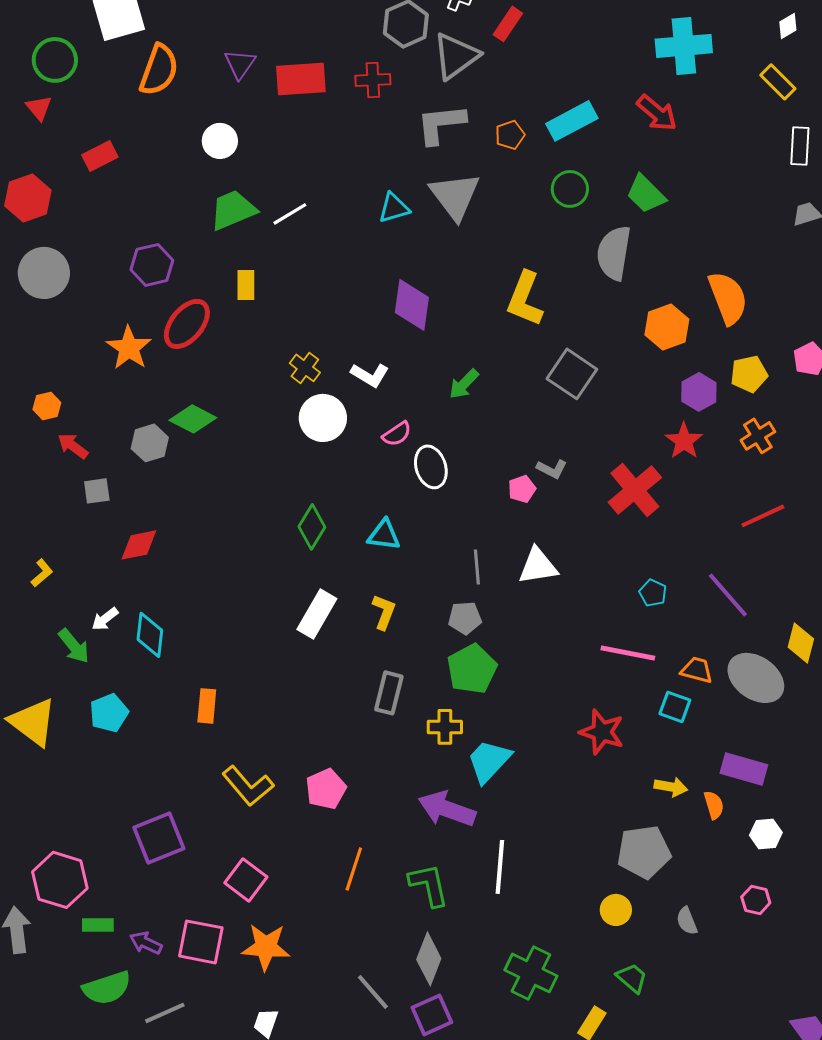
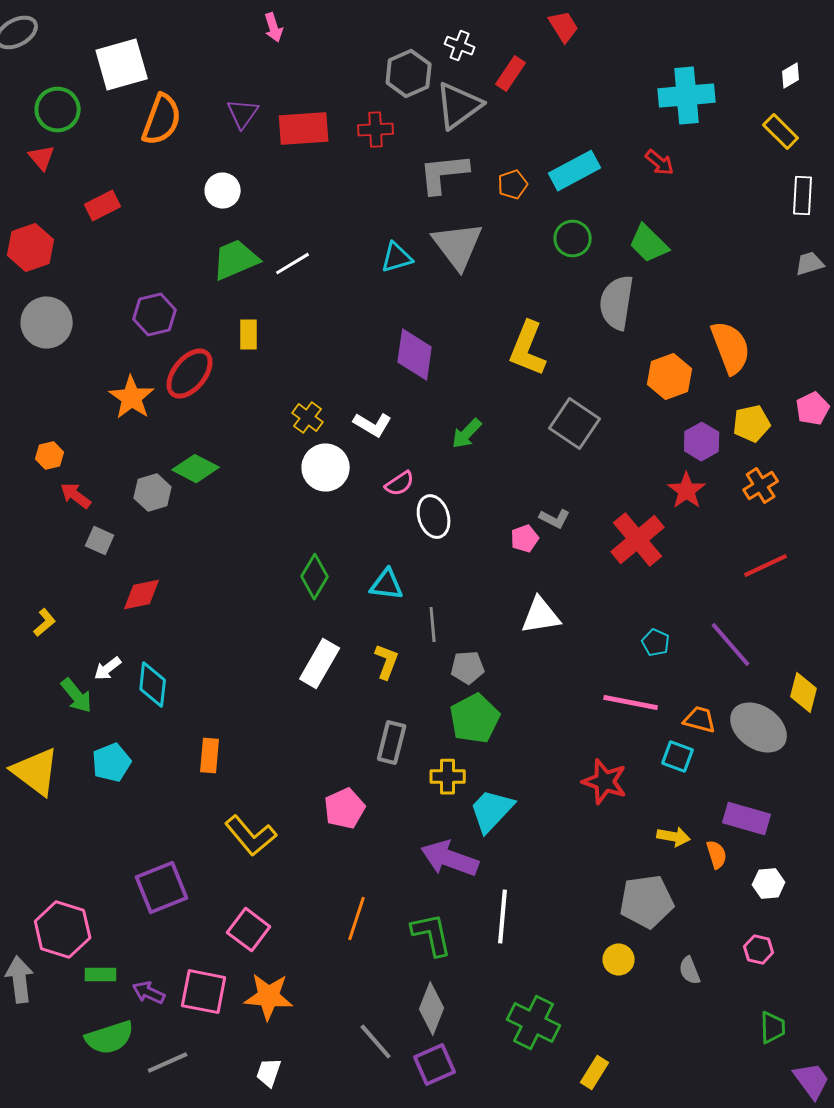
red arrow: (657, 113) -> (660, 163), size x0.7
gray square: (97, 491) -> (100, 541), turned 32
gray line: (477, 567) -> (433, 625), moved
pink pentagon: (326, 789) -> (345, 809), moved
green trapezoid: (632, 978) -> (773, 1028), moved, turned 48

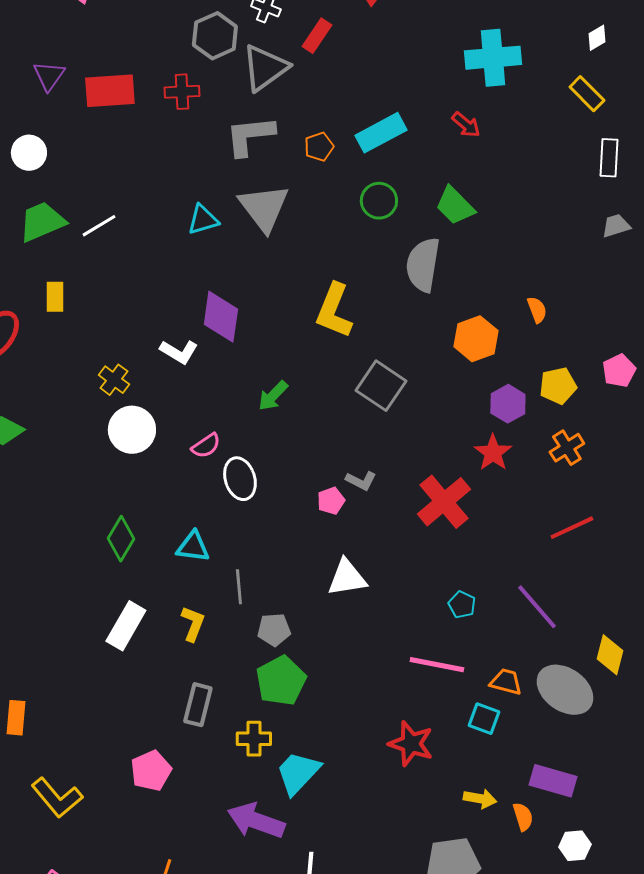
orange semicircle: (731, 348) -> (537, 310), size x0.5
white L-shape: (373, 425) -> (179, 352), moved

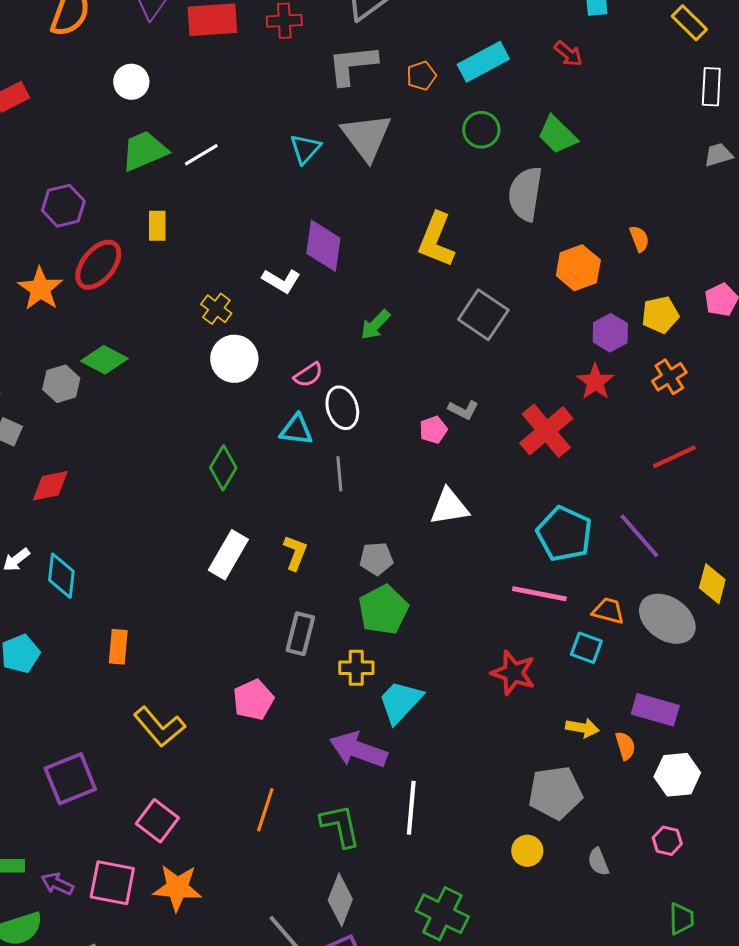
cyan triangle: (203, 220) -> (305, 149), turned -32
cyan triangle: (193, 547) -> (296, 430), moved
gray line: (239, 587) -> (339, 474), moved
cyan pentagon: (462, 605) -> (564, 534), size x2.0
white hexagon: (575, 846) -> (677, 775), size x1.4

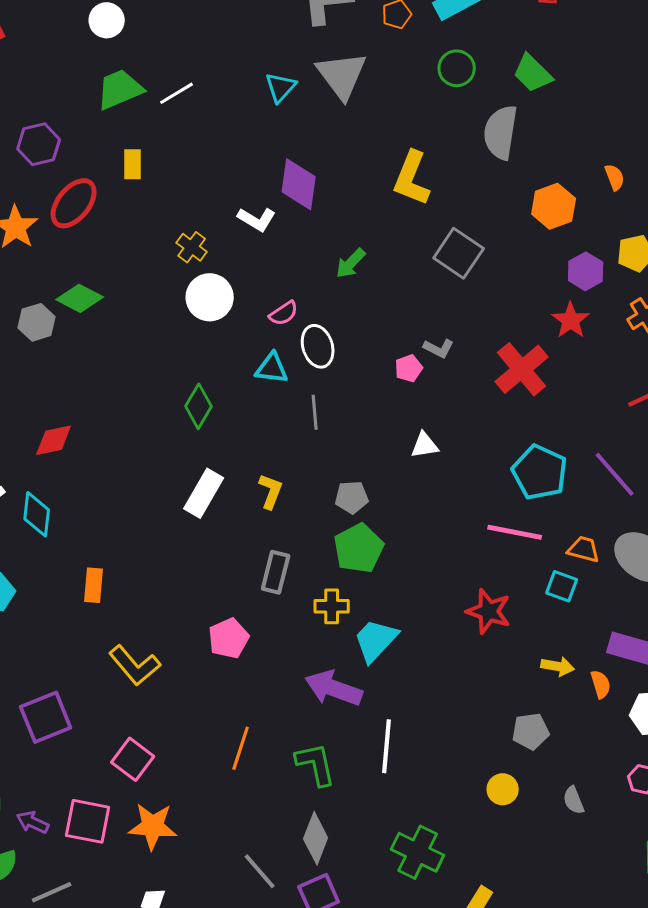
red diamond: (50, 486) -> (54, 440), moved
white triangle: (449, 507) -> (425, 445), size x0.7
gray pentagon: (555, 793) -> (531, 731), size x0.7

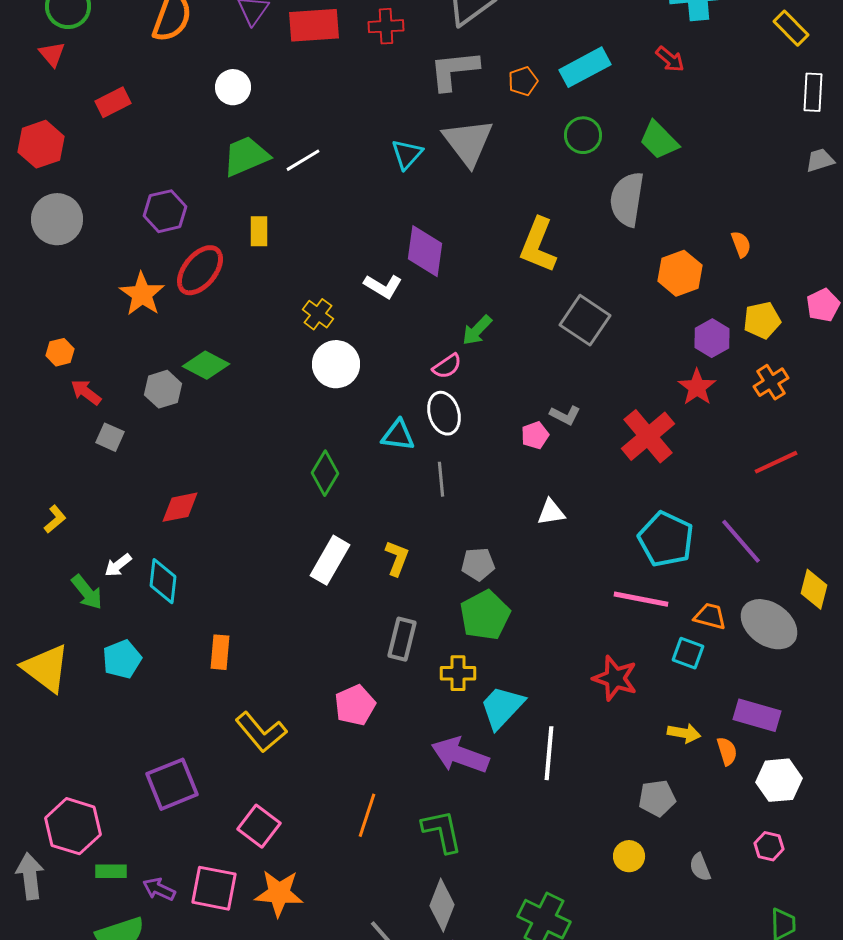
pink semicircle: (284, 313) -> (447, 366), moved
white line: (387, 746) -> (549, 753), moved

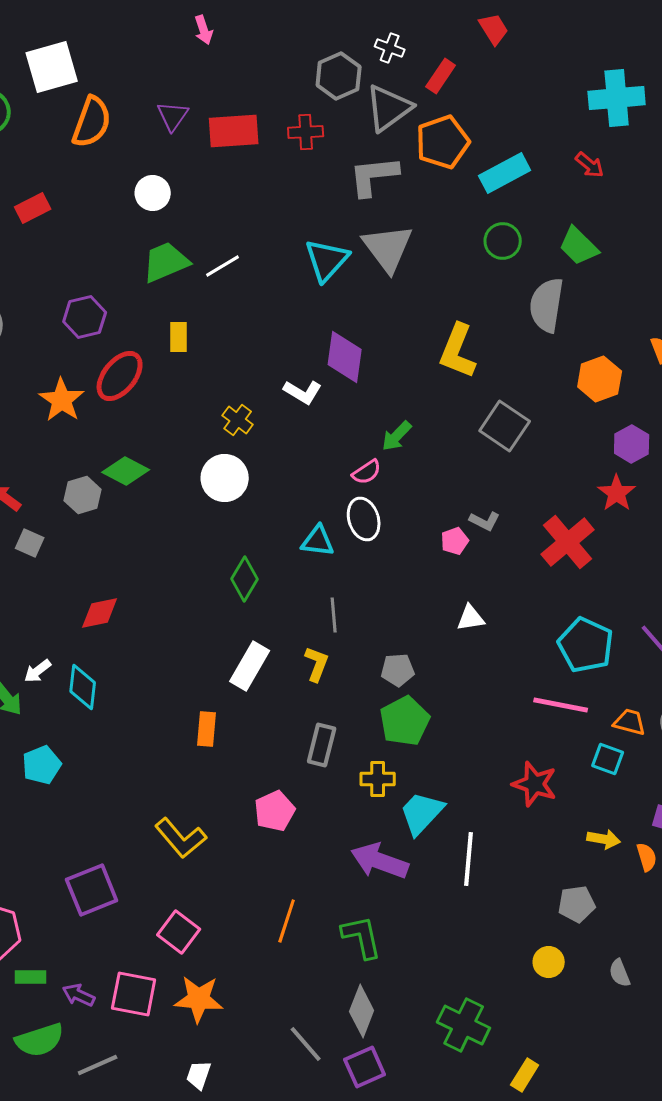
orange pentagon: (523, 81) -> (443, 142), moved, size x1.8
cyan triangle: (407, 154) -> (327, 260), size x1.4
white circle: (336, 364) -> (225, 478), moved
gray line: (441, 479) -> (334, 615), moved
orange rectangle: (220, 652) -> (207, 729), moved

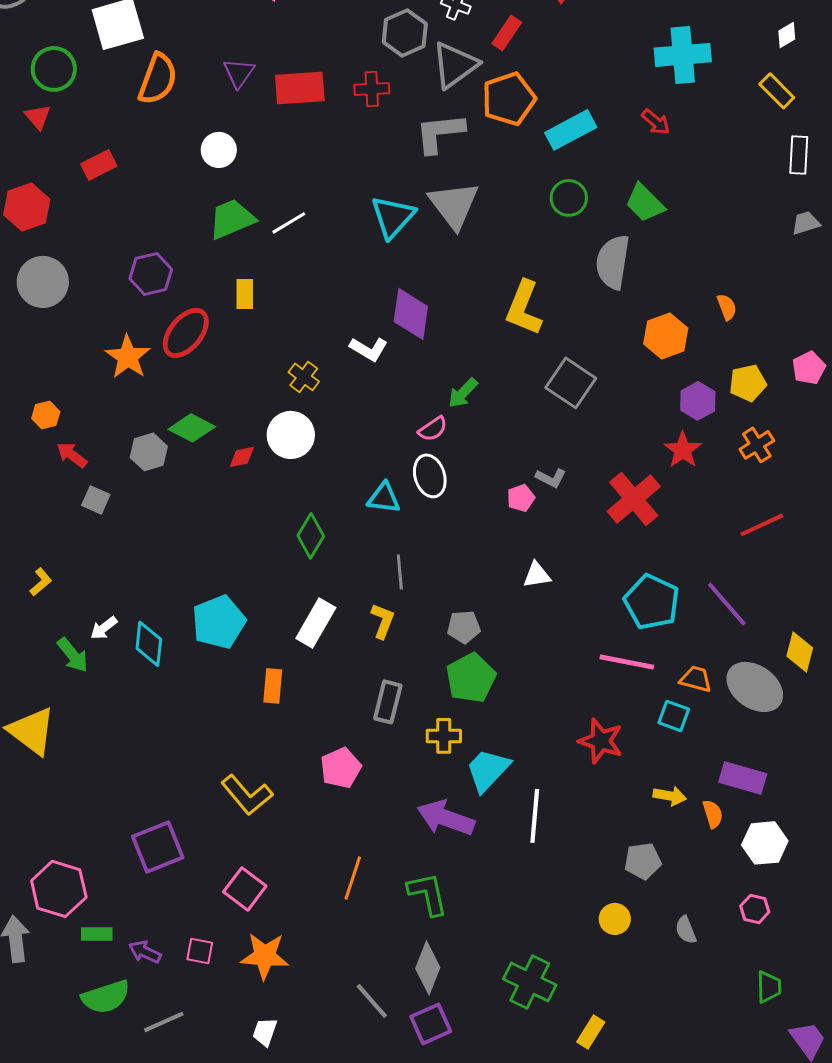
red diamond: (100, 613) -> (242, 457), moved, size x0.7
cyan pentagon: (42, 765) -> (219, 622), moved, size x1.4
pink square: (134, 994) -> (200, 951), size x0.6

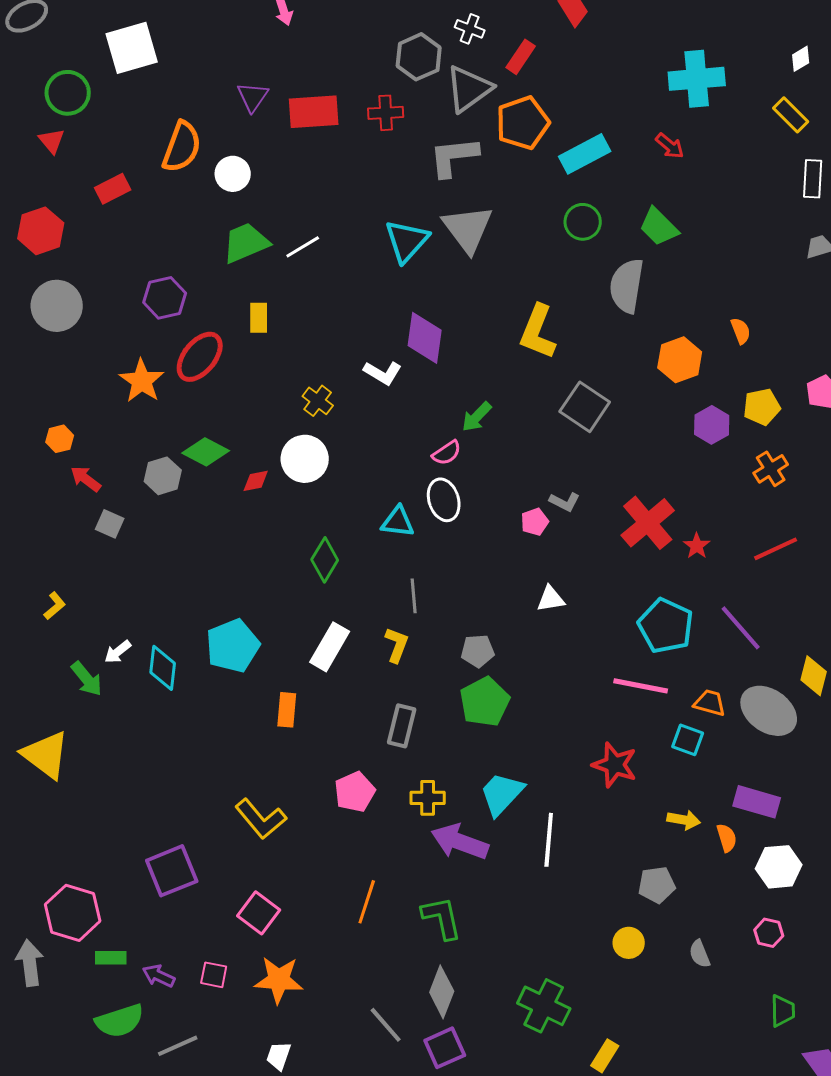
orange semicircle: (158, 79) -> (182, 147), moved
red star: (683, 450) -> (697, 546), moved, size x0.7
yellow cross: (444, 736) -> (428, 798), moved

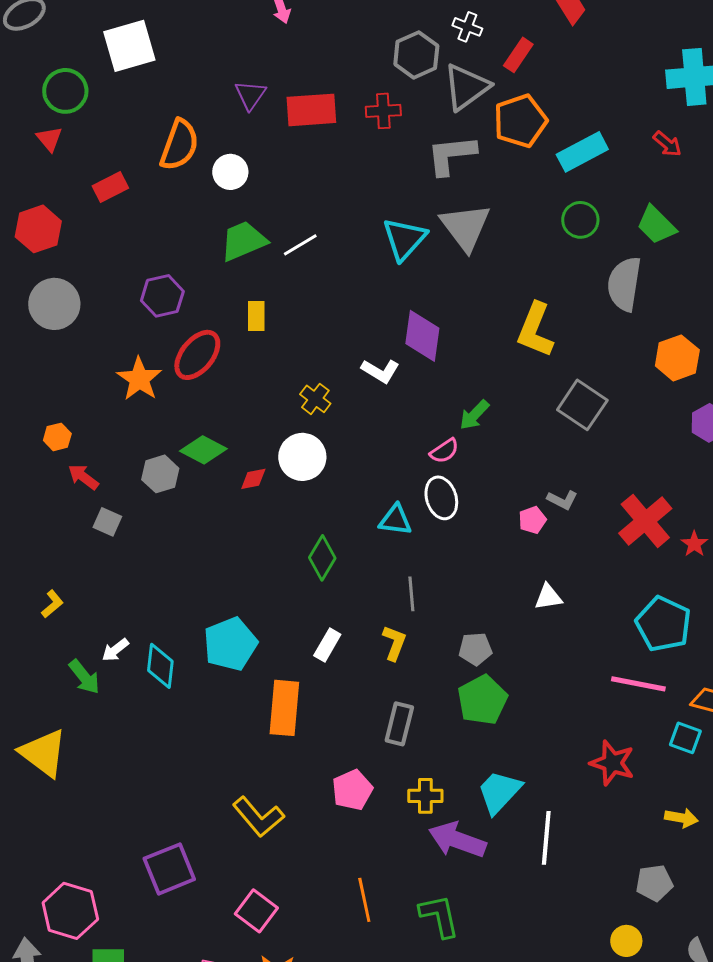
white rectangle: (330, 647) -> (327, 645), size x0.7
orange rectangle: (287, 710) -> (284, 708), size x1.6
orange line: (367, 902) -> (364, 900), turned -30

